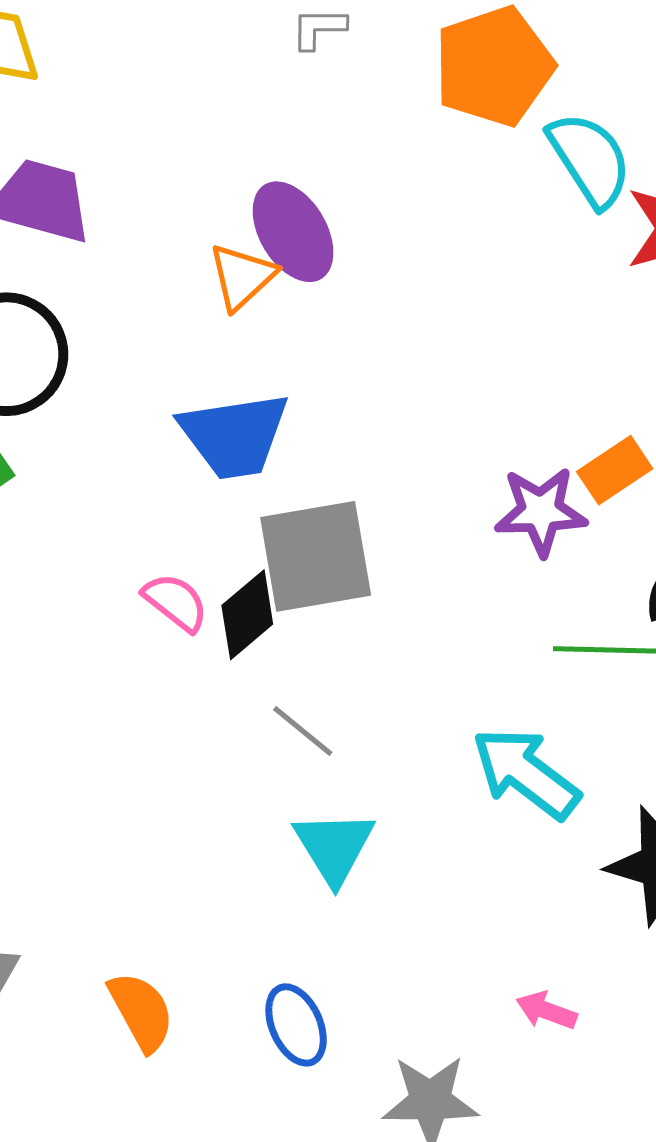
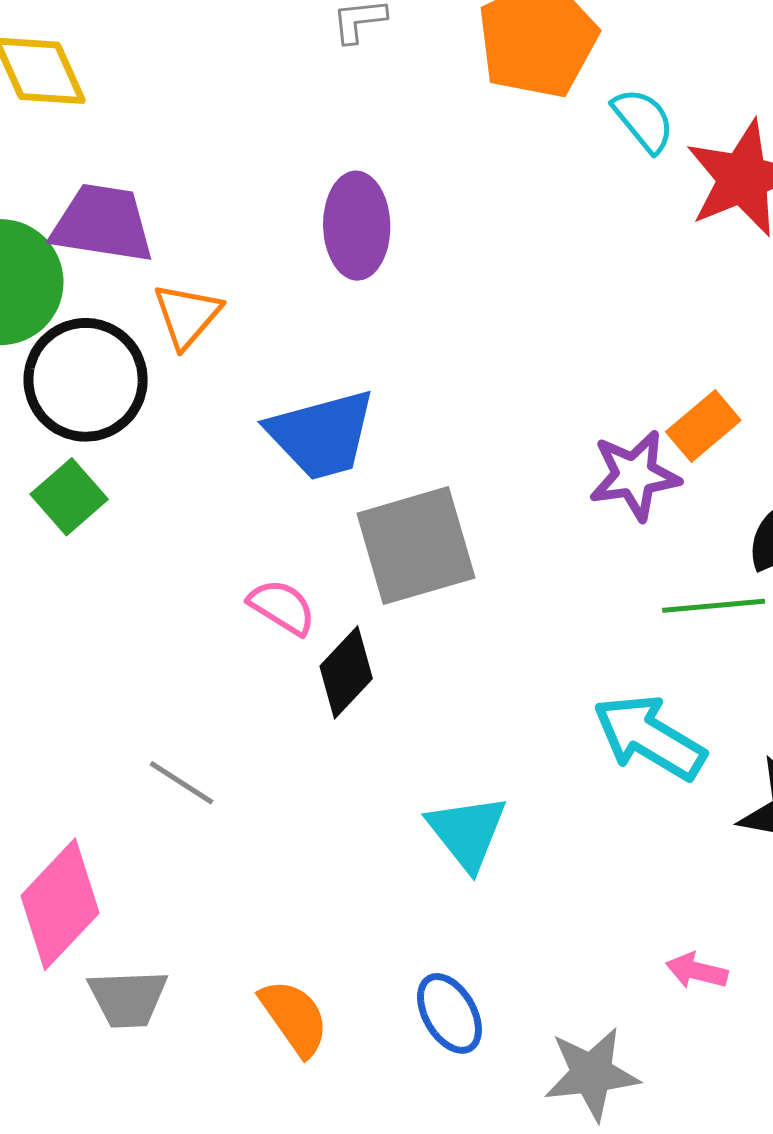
cyan semicircle: (590, 159) -> (643, 120), size x0.7
purple ellipse: (293, 232) -> (357, 226), turned 36
orange triangle: (242, 277) -> (187, 315), moved
black diamond: (247, 615) -> (346, 672), moved
gray line: (303, 731) -> (181, 783), moved

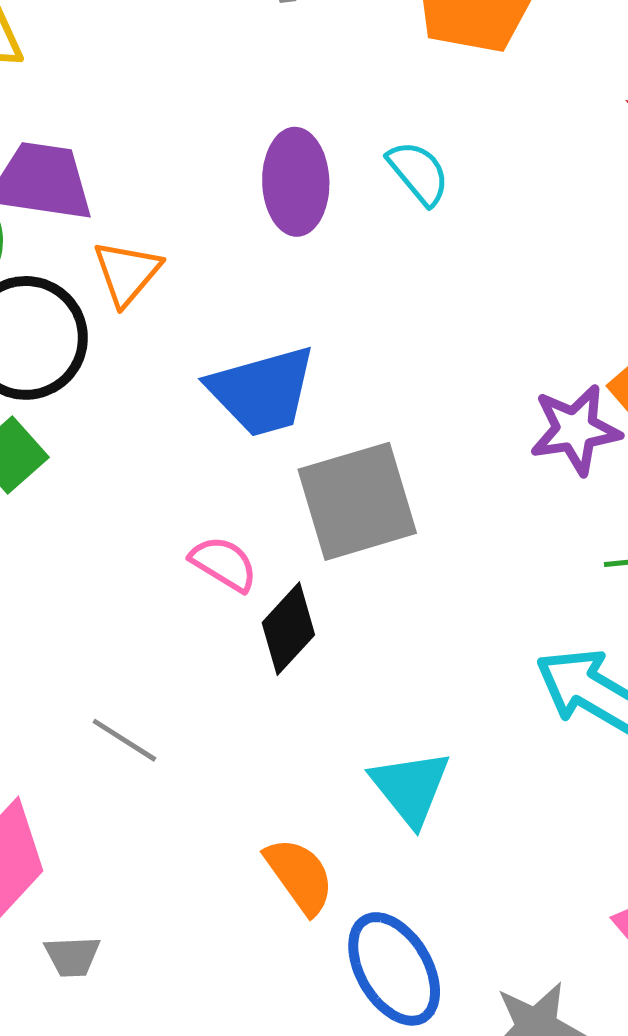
cyan semicircle: (643, 120) -> (419, 173), moved
gray trapezoid: (128, 999) -> (72, 956), size x0.7
blue ellipse: (449, 1013) -> (394, 969), size x1.4
orange semicircle: (294, 1018) -> (300, 876), moved

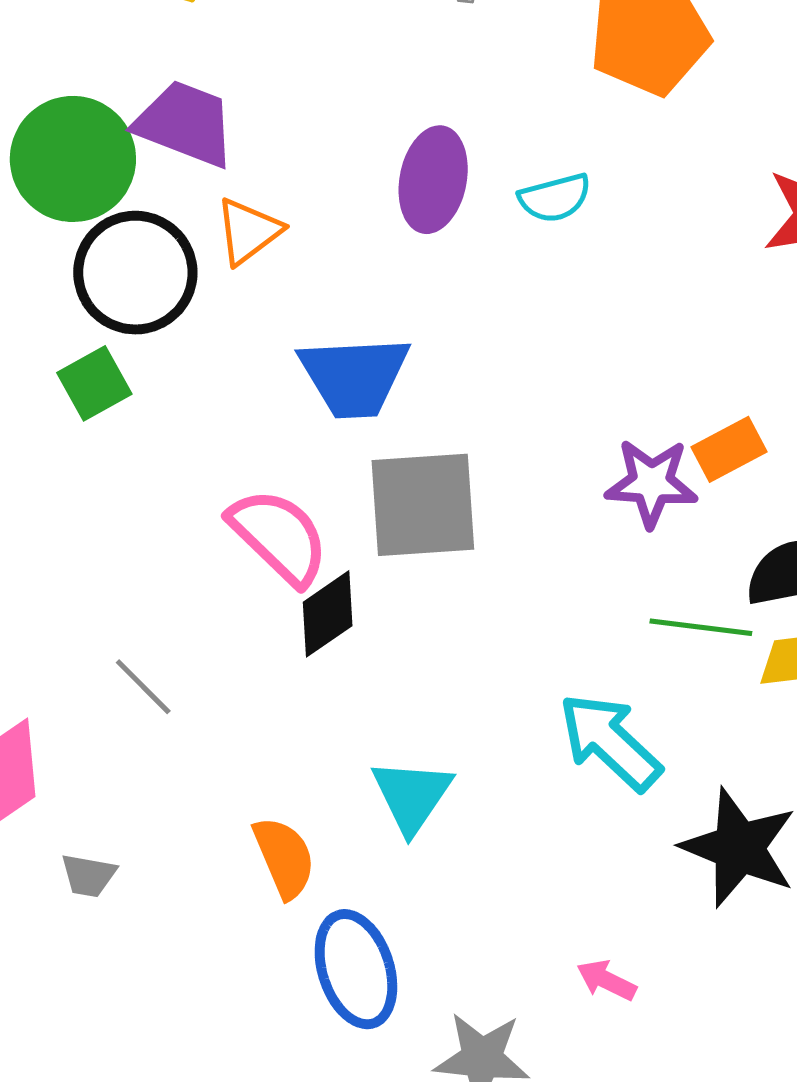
cyan semicircle: (419, 173) -> (555, 198), turned 102
pink semicircle: (224, 564) -> (279, 536), size x1.6
gray trapezoid: (72, 956) -> (88, 875), moved

